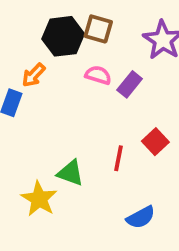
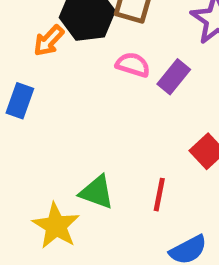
orange arrow: (34, 75) -> (49, 41), moved
red line: (119, 158) -> (159, 195), moved

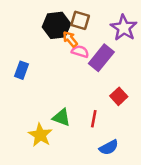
orange arrow: (49, 41) -> (70, 39), moved, turned 98
purple rectangle: (174, 77) -> (101, 58), size x1.5

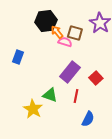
brown square: (80, 20) -> (75, 33), moved
purple rectangle: (101, 58) -> (70, 72), moved
blue semicircle: (109, 147) -> (88, 119), turned -35

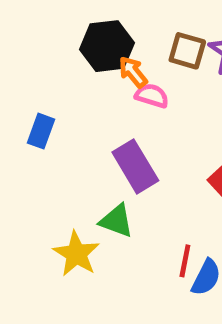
brown square: (75, 33) -> (187, 51), moved
purple rectangle: (70, 72) -> (135, 166), moved, turned -70
red line: (76, 96) -> (185, 261), moved

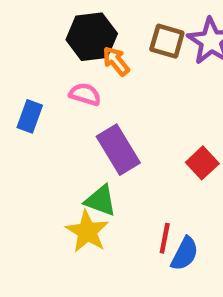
pink semicircle: (152, 96) -> (85, 94), moved
yellow star: (76, 254) -> (87, 231), moved

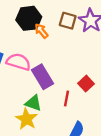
pink semicircle: (85, 94) -> (19, 62), moved, size x1.5
red line: (165, 238) -> (67, 98), moved

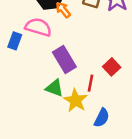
pink semicircle: (19, 62) -> (38, 27), moved
yellow star: (27, 119) -> (76, 100), moved

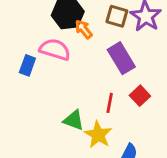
purple rectangle: (64, 59) -> (121, 58), moved
red line: (90, 83) -> (110, 103), moved

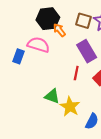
red line: (110, 103) -> (76, 73), moved

